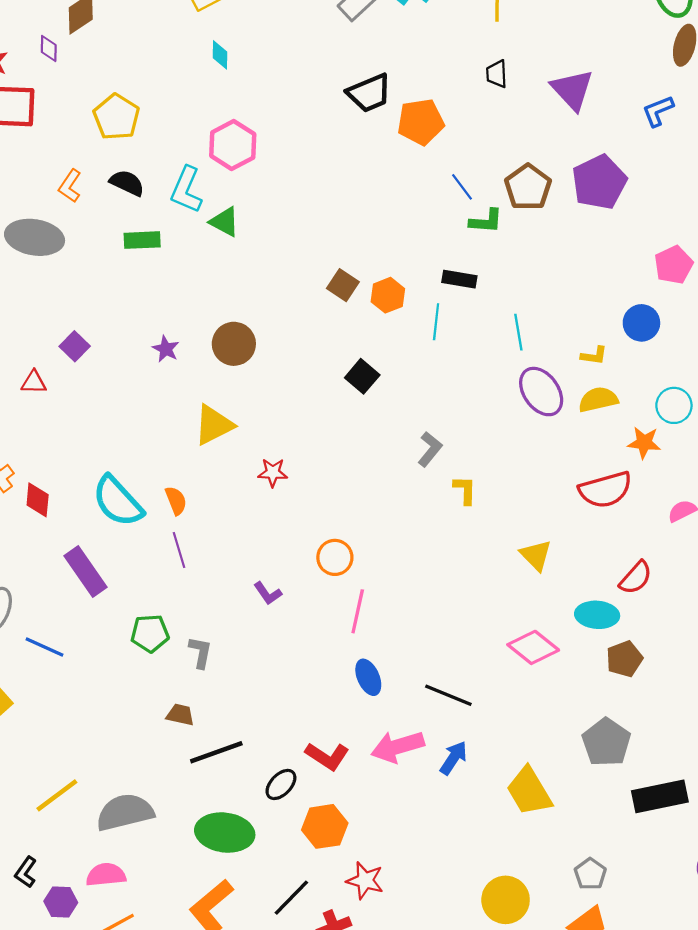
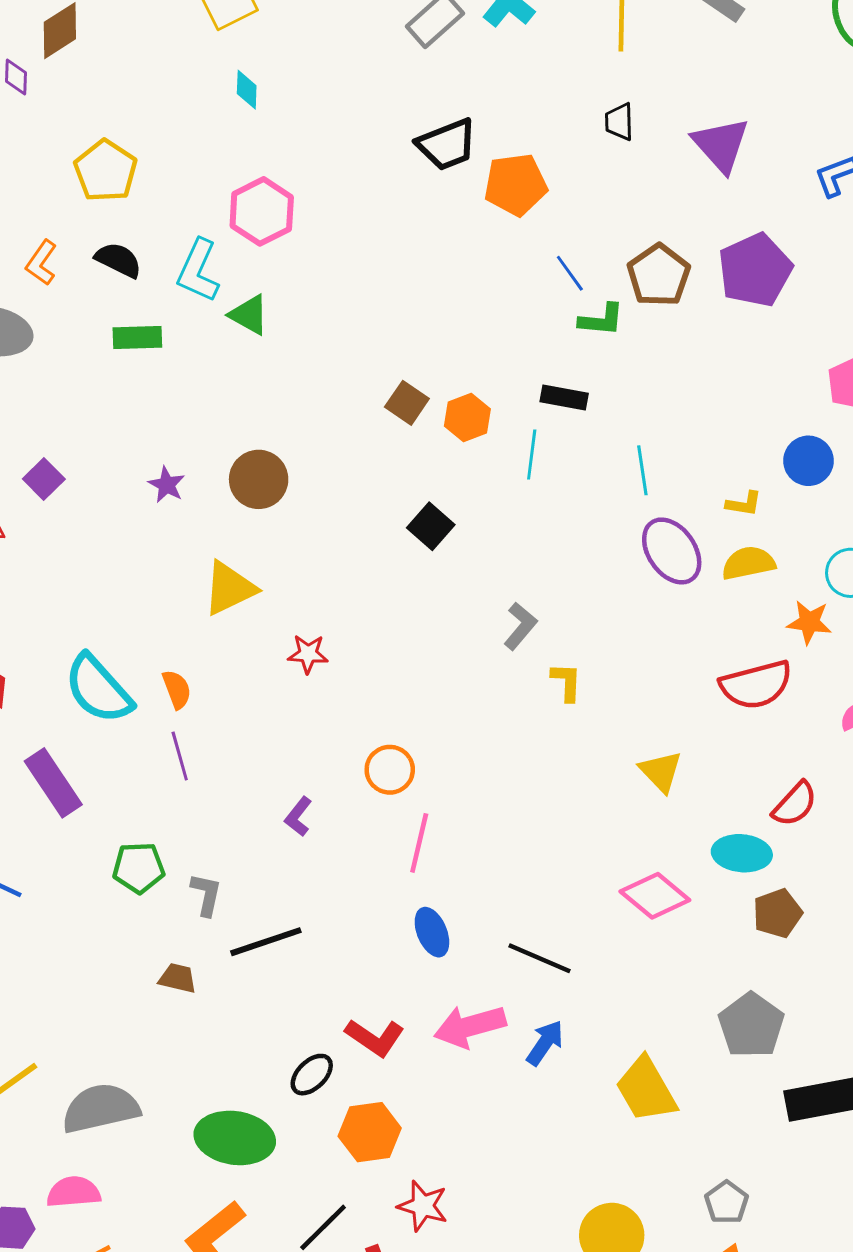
purple L-shape: (268, 593) -> (298, 817), turned 72
black line: (216, 752) -> (266, 942), moved

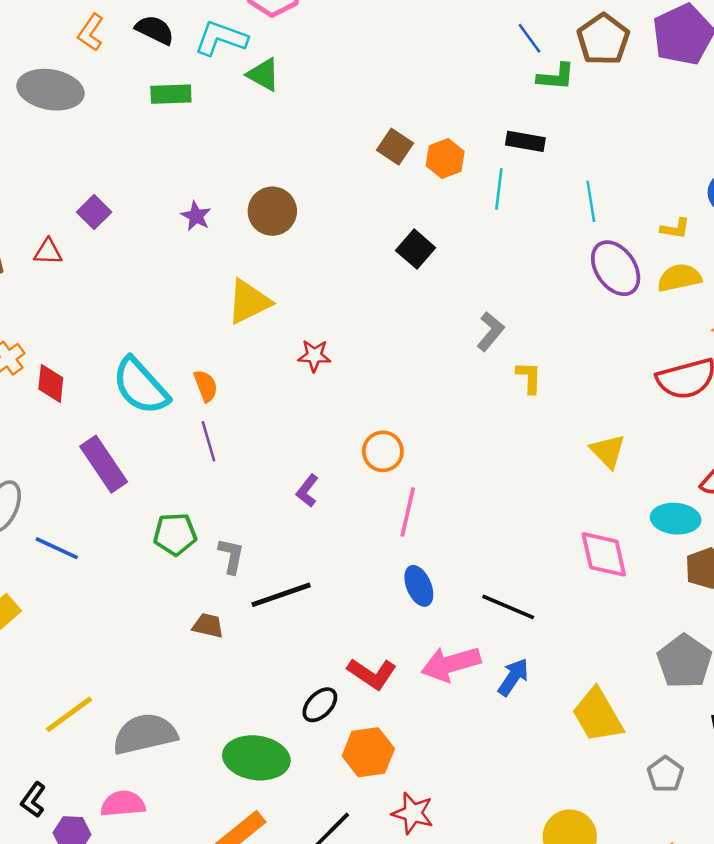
cyan L-shape: (198, 271) -> (221, 38), turned 86
pink diamond: (655, 896) -> (604, 554), turned 38
gray pentagon: (726, 1202) -> (665, 774), moved

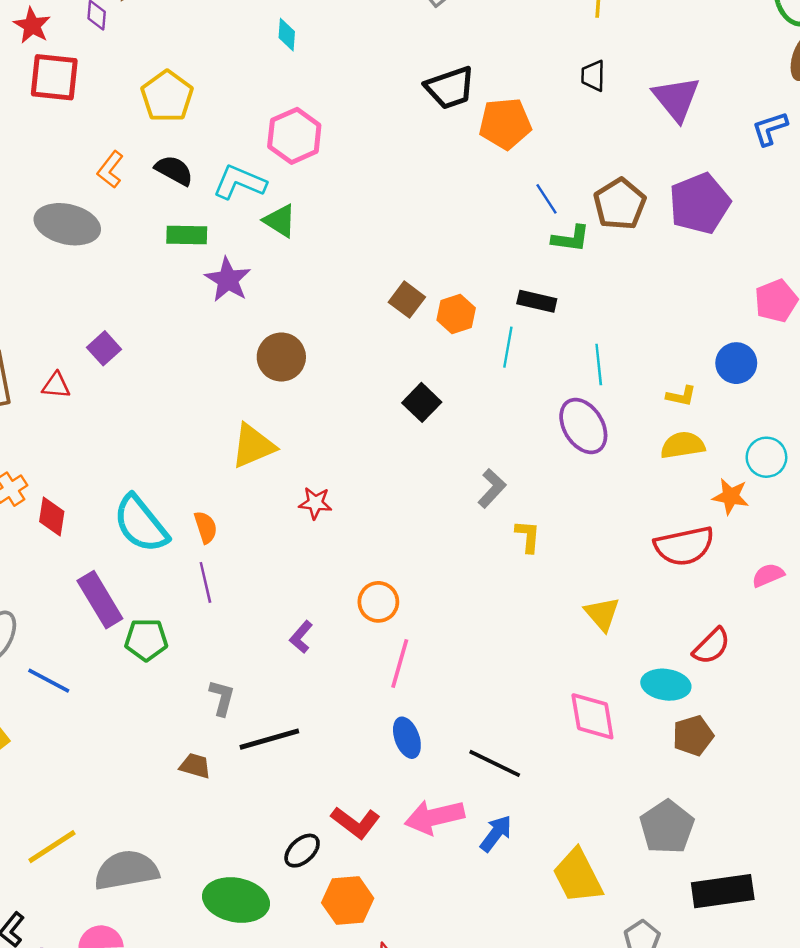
purple star: (196, 216) -> (228, 280), moved, size x1.5
purple ellipse: (616, 268) -> (583, 426), moved
green pentagon: (175, 534) -> (146, 640), moved

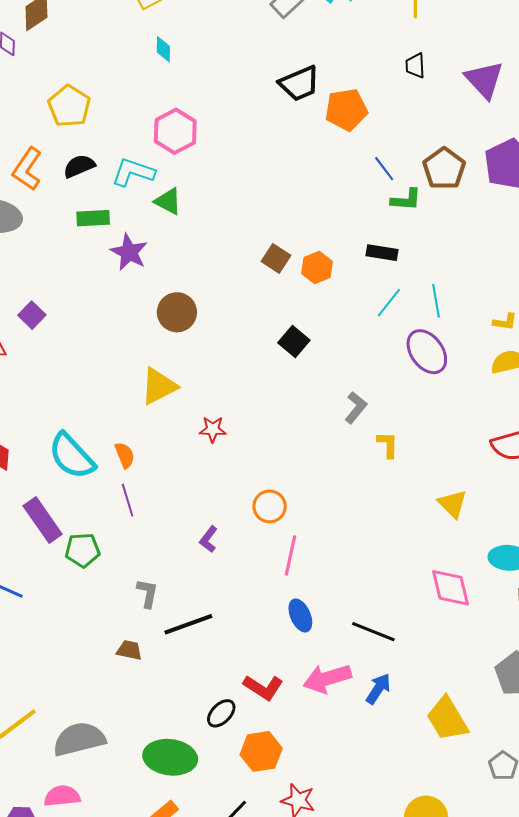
orange L-shape: (110, 170) -> (27, 169), size x1.4
black semicircle: (174, 170) -> (79, 166), turned -48
cyan line: (508, 347) -> (389, 303), moved, turned 32

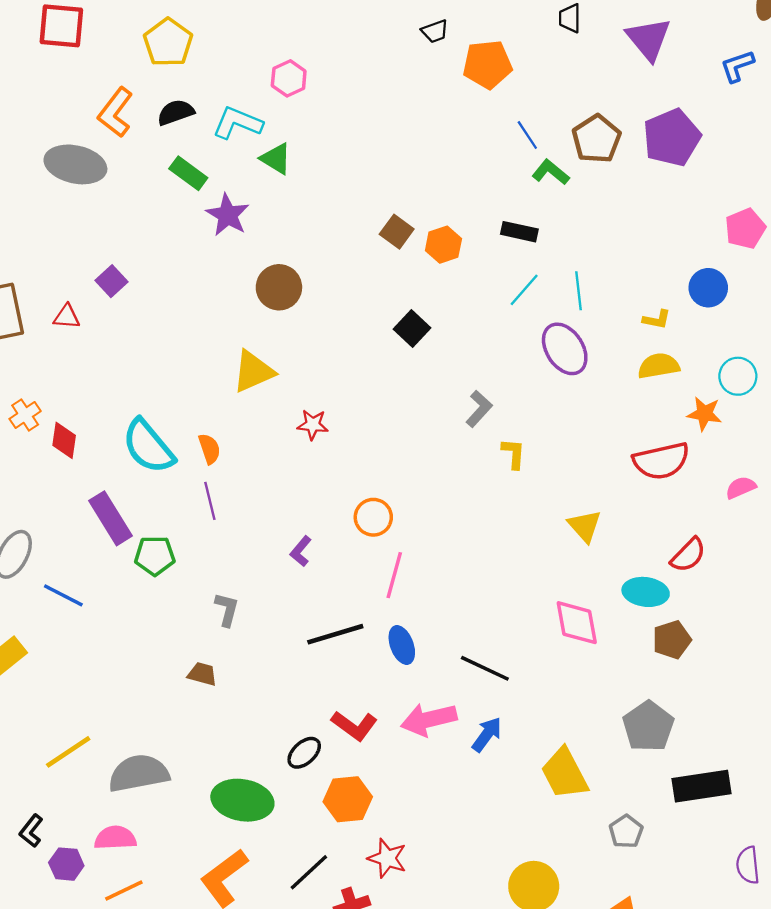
black trapezoid: (299, 83) -> (435, 31), size x0.6
pink hexagon: (175, 131) -> (289, 78), size x0.7
green L-shape: (406, 200) -> (551, 172), turned -148
green rectangle: (93, 218) -> (188, 173), turned 36
black line: (188, 624) -> (335, 634), moved

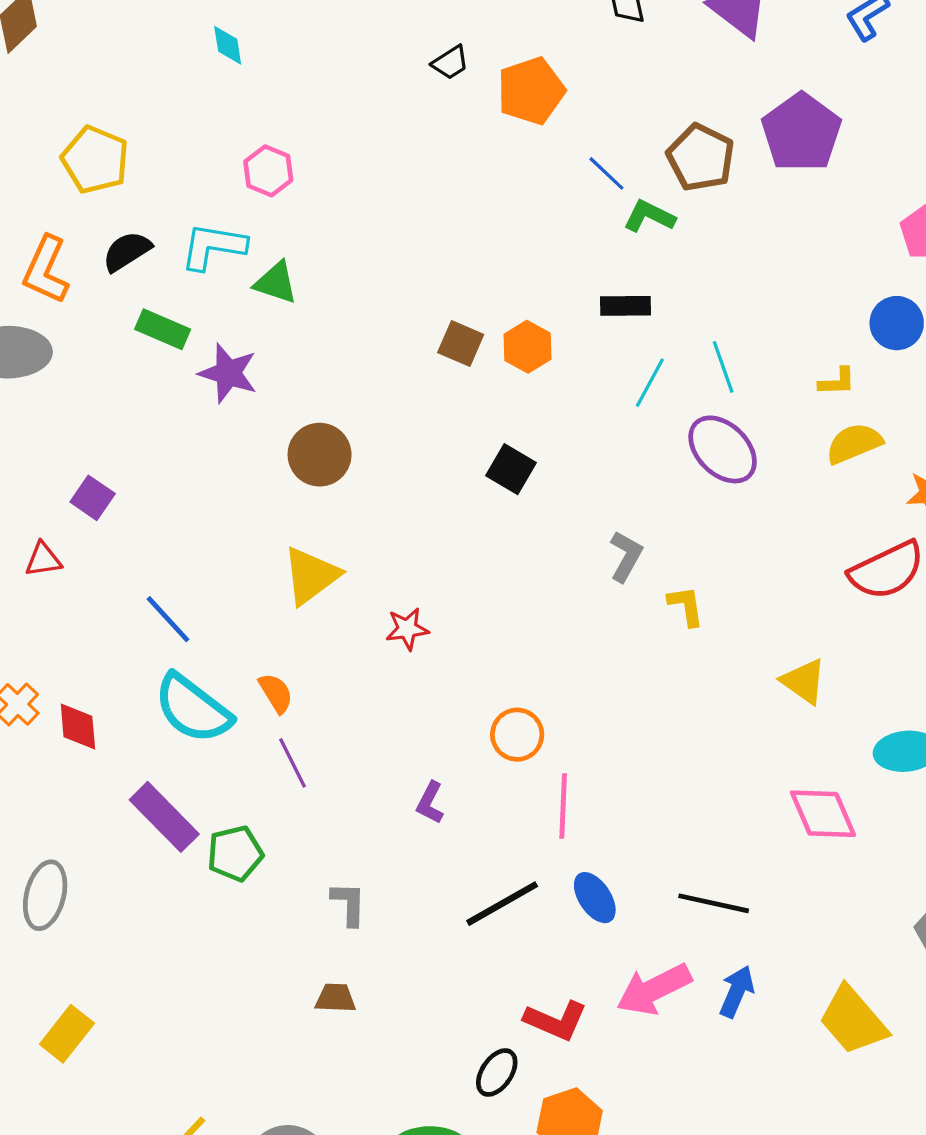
blue line: (63, 595) -> (168, 619), moved, turned 33

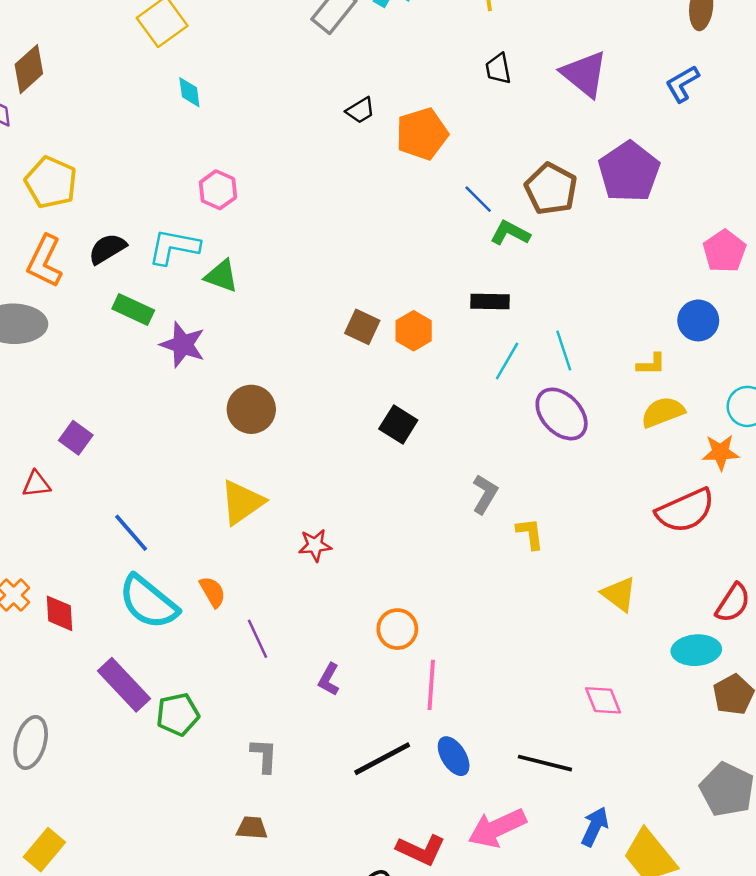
yellow pentagon: (95, 160) -> (51, 182), moved
purple line: (293, 763) -> (258, 639), moved
pink diamond: (823, 814) -> (603, 700), moved, size x0.7
blue arrow: (737, 992) -> (595, 827), moved

